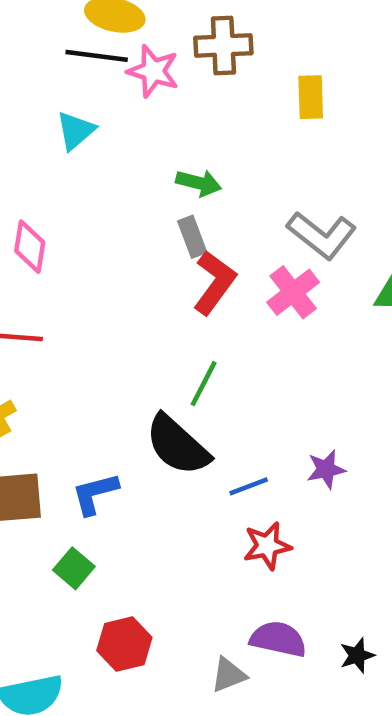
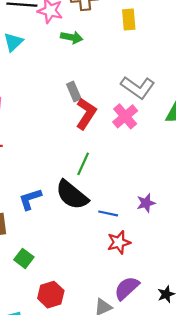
green arrow: (199, 183) -> (72, 37), moved
blue line: (249, 486) -> (108, 213), turned 36
blue L-shape: (95, 494) -> (30, 199), moved
purple semicircle: (278, 639) -> (127, 288), turned -52

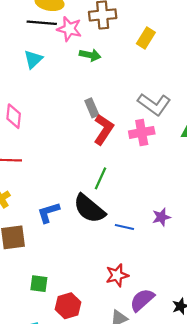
yellow rectangle: (129, 19) -> (146, 38), turned 36
pink cross: (125, 116) -> (142, 132), turned 30
red star: (119, 242) -> (117, 275), moved
green square: (24, 258) -> (39, 284), moved, turned -30

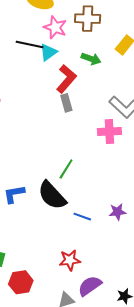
black line: (42, 23) -> (30, 44), moved
green arrow: (90, 55) -> (91, 59), moved
cyan triangle: (33, 59) -> (48, 52), moved
red L-shape: (104, 129) -> (66, 79), moved

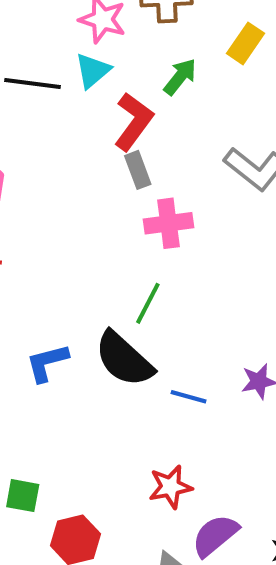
black line: (30, 44) -> (32, 83), moved
green arrow: (91, 59) -> (180, 77), turned -66
pink cross: (109, 131) -> (169, 223), moved

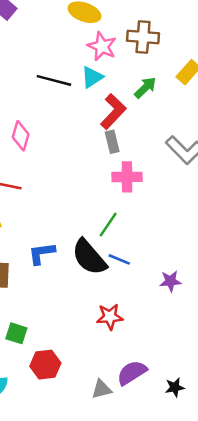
blue line: (189, 397) -> (119, 259), moved
red star: (170, 487) -> (110, 317), moved

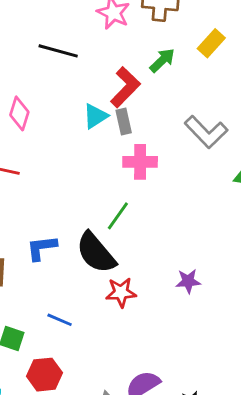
cyan triangle: (92, 77) -> (95, 116), moved
blue line: (119, 259) -> (60, 320), moved
red star: (110, 317) -> (121, 292), moved

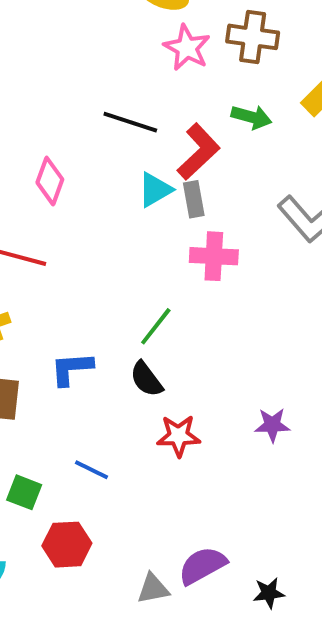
black line: (58, 51) -> (130, 122), moved
green arrow: (162, 60) -> (251, 117), turned 56
green line: (118, 216) -> (156, 326), moved
black semicircle: (96, 253) -> (146, 379), size x0.6

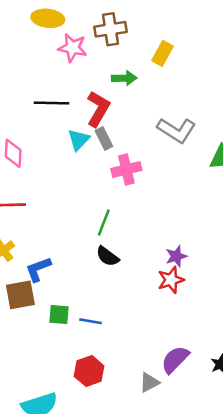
blue L-shape: (72, 369) -> (38, 269), moved
purple star: (272, 425) -> (176, 256), moved
red star: (179, 436) -> (171, 280), moved
green square: (24, 492) -> (59, 314), moved

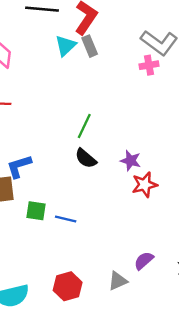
pink cross: (126, 169) -> (149, 65), moved, size x0.7
purple star: (176, 256) -> (131, 161), moved, turned 30
purple semicircle: (175, 359) -> (144, 261), size x0.7
red hexagon: (89, 371) -> (68, 286), moved

